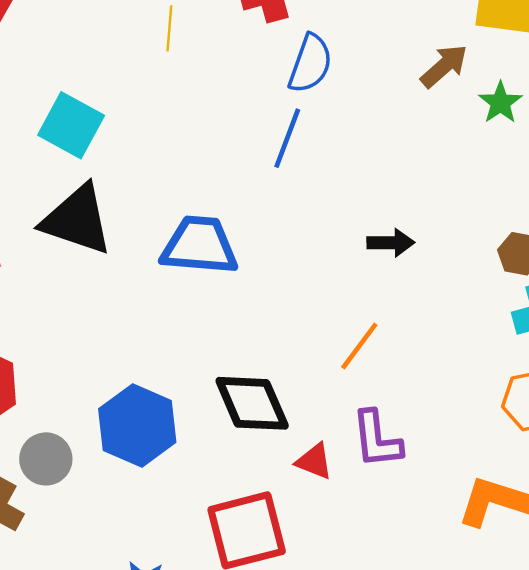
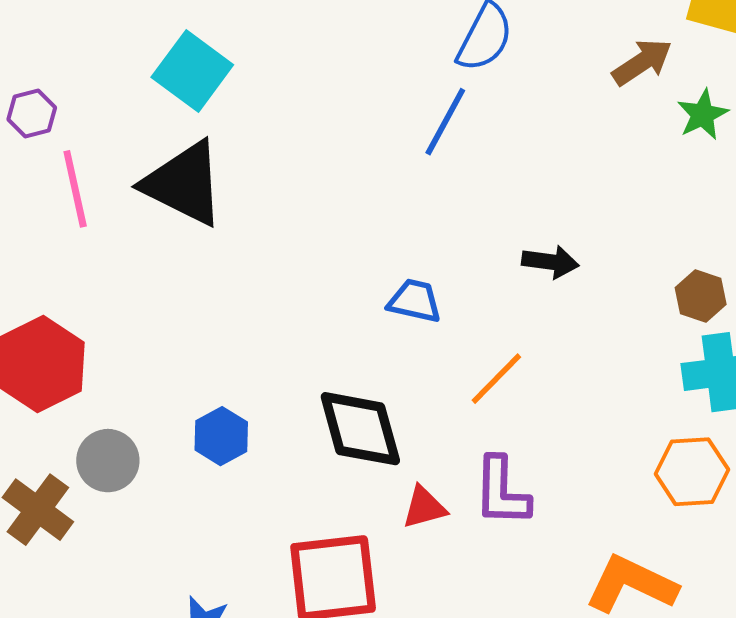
blue trapezoid: (200, 246) -> (415, 301), moved, size x0.6
blue hexagon: (137, 425) -> (221, 436), size x0.6
red triangle: (314, 461) -> (424, 507), turned -45

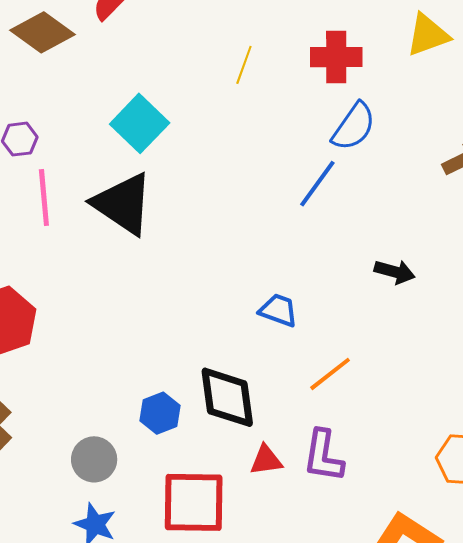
black arrow: (550, 262) -> (395, 272), moved
blue hexagon: (221, 436) -> (160, 413), moved
gray circle: (108, 461) -> (94, 459), moved

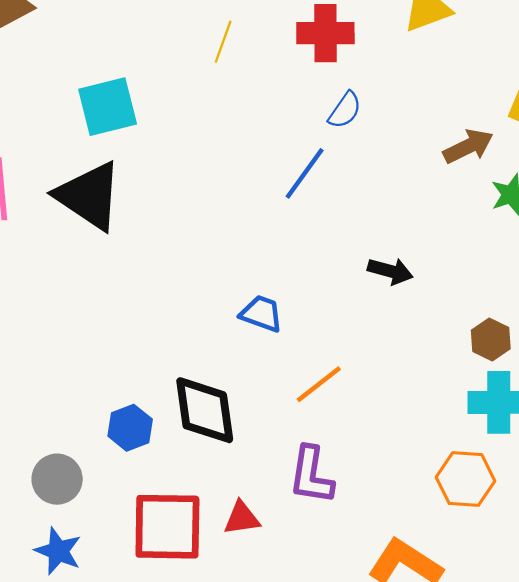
cyan square: (140, 123) -> (108, 107), turned 32
blue semicircle: (354, 127) -> (345, 110), size x0.7
red triangle: (266, 460) -> (242, 518), moved

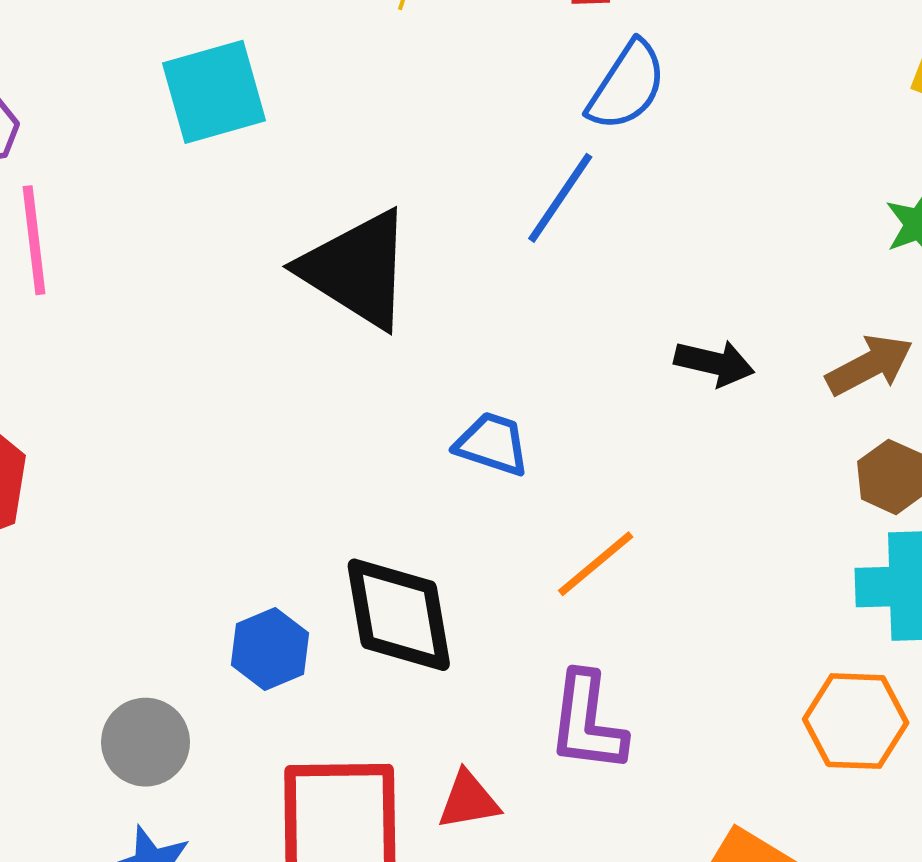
blue semicircle: (345, 110) -> (627, 86), size x1.4
brown arrow: (468, 146) -> (869, 365), moved
black triangle: (89, 196) -> (357, 269), moved

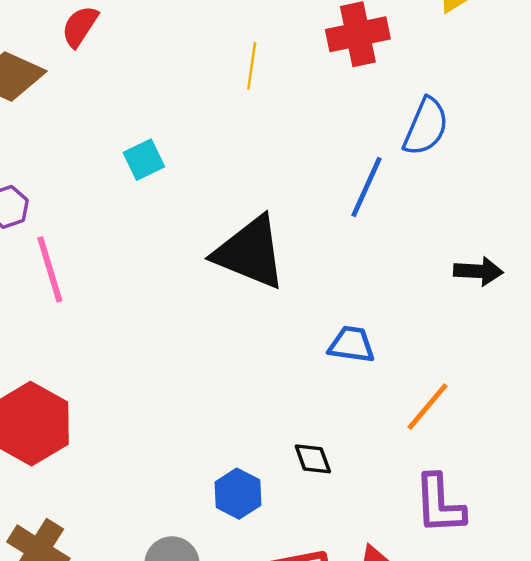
blue semicircle: (627, 86) -> (426, 127), moved
cyan square: (214, 92) -> (144, 160), size x0.6
black diamond: (399, 615) -> (313, 459), size x0.5

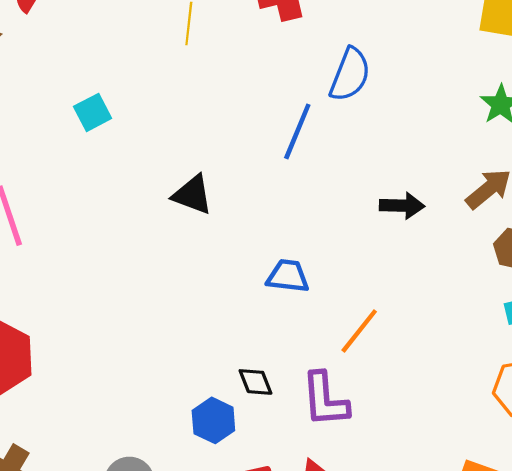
black triangle: (250, 253) -> (192, 195), size x0.6
blue hexagon: (238, 494) -> (213, 420), moved
purple L-shape: (439, 504) -> (325, 400), moved

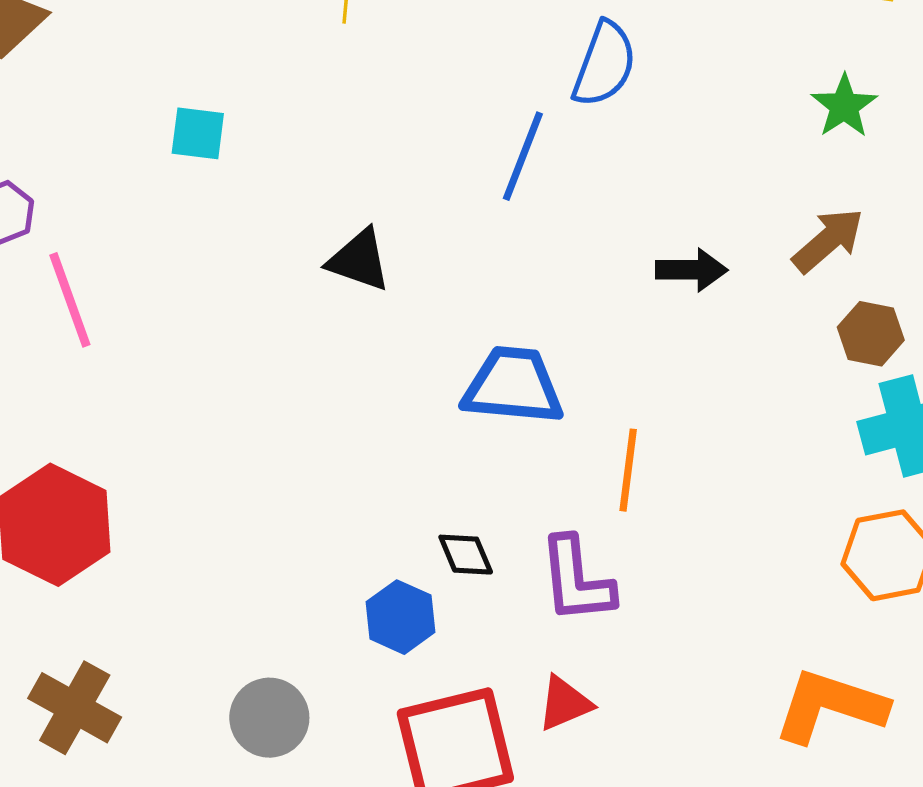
cyan square: (93, 112) -> (198, 133), turned 36
blue trapezoid: (288, 276) -> (513, 386), size x1.5
orange line: (359, 331) -> (628, 470), turned -30

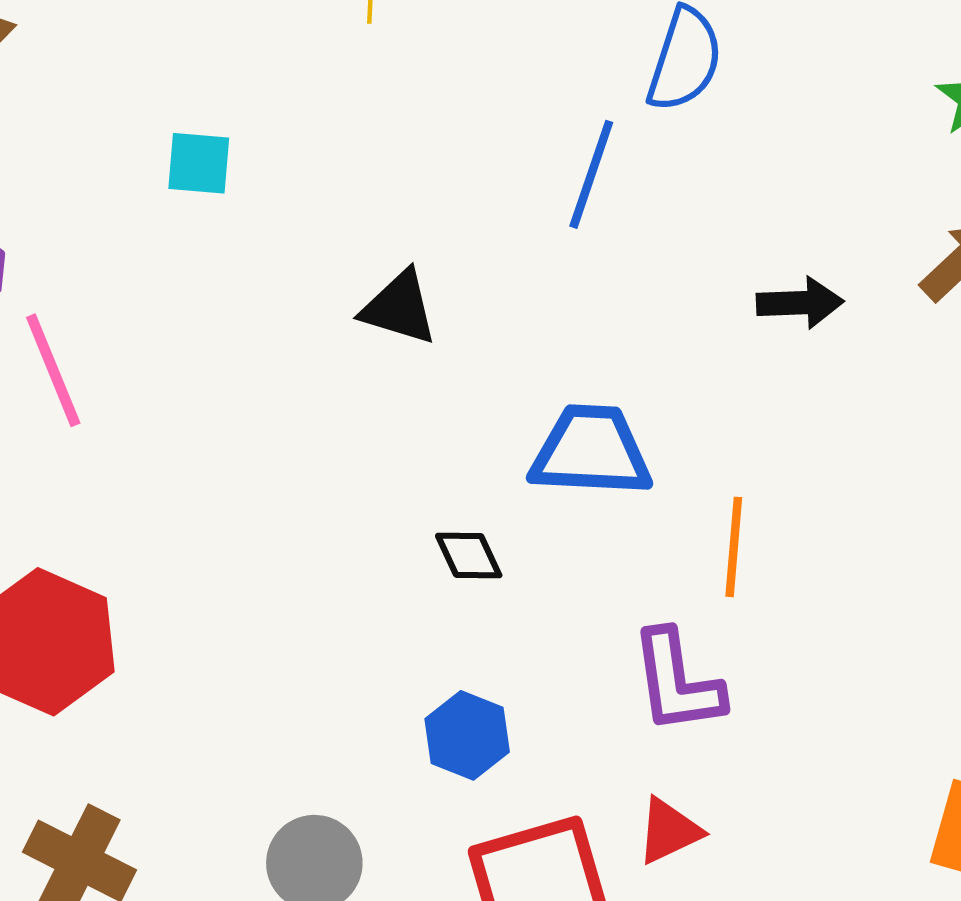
black diamond: (466, 555) -> (469, 556), moved

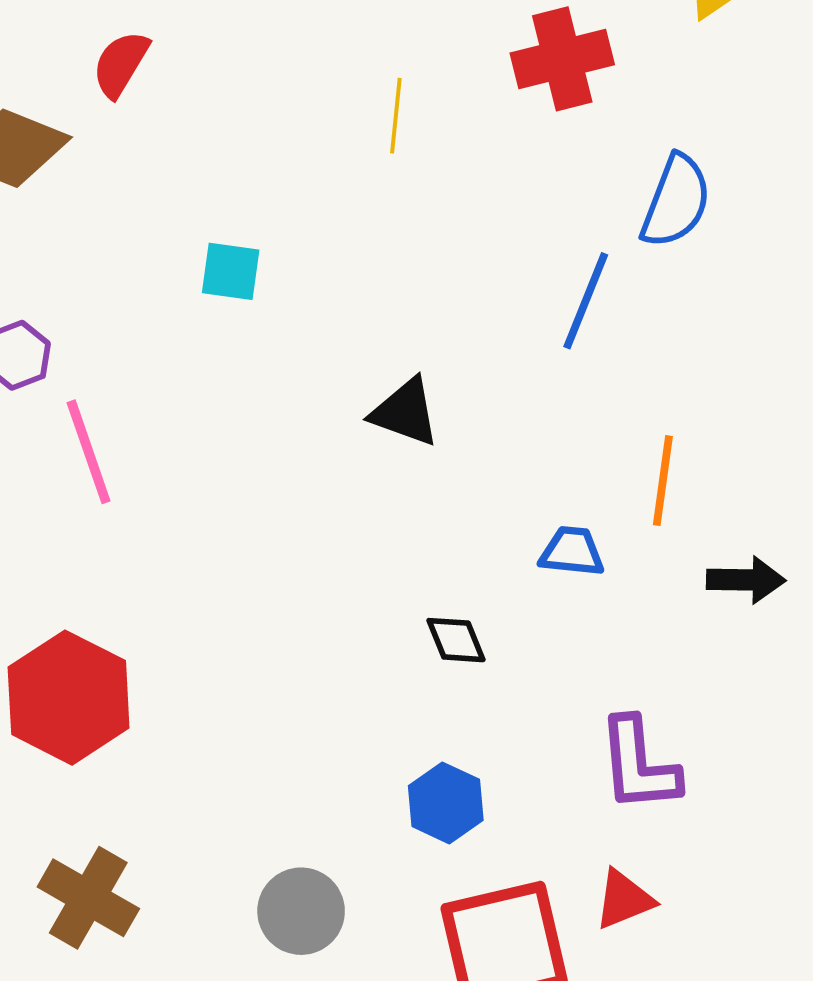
black arrow: (800, 303) -> (746, 580), moved
blue trapezoid: (591, 451) -> (572, 552), size x0.6
orange line: (734, 547) -> (663, 481), moved

